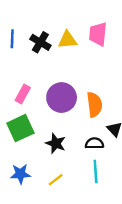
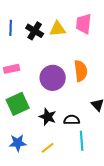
pink rectangle: (23, 94) -> (12, 69), moved, turned 49
orange semicircle: (94, 105) -> (81, 71), moved
black semicircle: (94, 143) -> (72, 120), moved

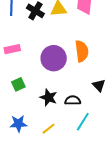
green square: (18, 104) -> (18, 84), size x0.6
cyan line: (82, 141) -> (83, 122), turned 36

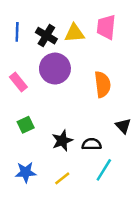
pink rectangle: (12, 49) -> (18, 82), turned 63
purple circle: (54, 58) -> (55, 69), moved
black star: (49, 97) -> (62, 141), turned 30

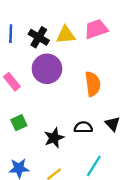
pink trapezoid: (106, 27) -> (96, 29), turned 65
black semicircle: (92, 144) -> (83, 127), moved

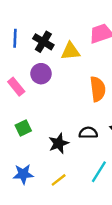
yellow triangle: (66, 35) -> (71, 51), moved
purple circle: (47, 69) -> (41, 74), moved, size x0.7

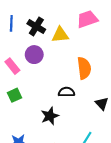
green square: (23, 128) -> (14, 95), moved
black semicircle: (88, 133) -> (66, 92), moved

